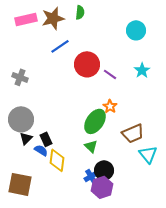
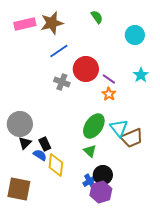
green semicircle: (80, 12) -> (97, 17), moved, turned -40
gray cross: (20, 77) -> (62, 82), moved
orange star: (110, 106) -> (109, 94), moved
cyan triangle: (148, 154) -> (119, 128), moved

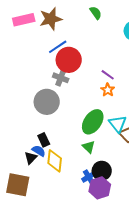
red circle: (86, 69) -> (69, 60), moved
gray circle: (20, 124) -> (47, 102), moved
black triangle: (25, 143) -> (31, 158), moved

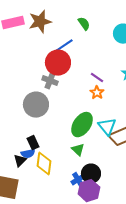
green semicircle: (96, 13) -> (84, 24), moved
blue line: (58, 47) -> (64, 46), moved
blue semicircle: (39, 151) -> (28, 154), turned 136

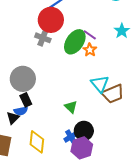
gray circle: (36, 105) -> (23, 79), moved
green ellipse: (82, 125) -> (75, 42), moved
yellow diamond: (44, 164) -> (37, 142), moved

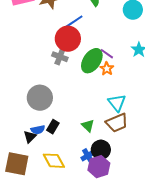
brown trapezoid: (113, 94) -> (117, 123), moved
black rectangle: (26, 100) -> (53, 127), moved, turned 56
yellow diamond: (37, 142) -> (54, 161), turned -35

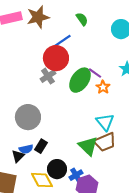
gray cross: (60, 57) -> (48, 76), turned 35
orange star: (107, 69) -> (103, 87), moved
green triangle: (88, 126) -> (88, 146), moved, size x1.5
black circle: (101, 150) -> (57, 169), moved

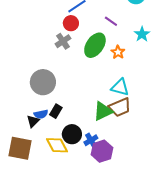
red circle: (56, 58) -> (71, 23), size x0.6
purple line: (95, 73) -> (111, 21), moved
cyan triangle: (105, 122) -> (120, 87), turned -36
green triangle: (88, 146) -> (103, 111), turned 50

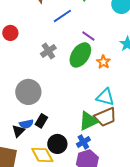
purple line: (111, 21) -> (88, 36), moved
red circle: (71, 23) -> (10, 33), moved
blue cross: (91, 140) -> (83, 142), moved

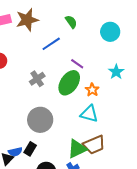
gray circle: (28, 92) -> (40, 120), moved
cyan triangle: (105, 97) -> (89, 114), moved

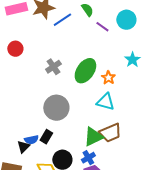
blue line: (51, 44) -> (62, 20), moved
purple line: (77, 64) -> (102, 27), moved

